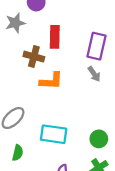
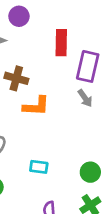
red rectangle: (55, 37) -> (61, 43), moved
cyan rectangle: (54, 134) -> (39, 167), size x0.6

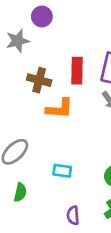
red rectangle: (61, 43) -> (77, 71), moved

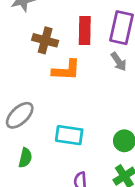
cyan rectangle: (62, 171) -> (69, 135), size x1.4

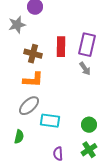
orange L-shape: (66, 70) -> (33, 80), moved
gray ellipse: (20, 115) -> (29, 106), moved

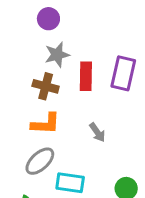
gray star: (17, 25) -> (57, 55), moved
gray arrow: (85, 69) -> (97, 132), moved

